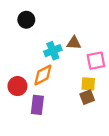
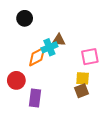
brown triangle: (74, 43) -> (59, 40), moved
orange diamond: (43, 75) -> (37, 57), moved

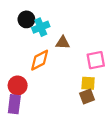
cyan cross: (49, 47) -> (41, 27), moved
purple rectangle: (35, 98) -> (14, 104), moved

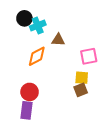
red circle: (18, 85) -> (30, 92), moved
purple rectangle: (14, 104) -> (26, 110), moved

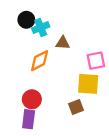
yellow square: (82, 78) -> (88, 84), size x1.5
brown square: (81, 90) -> (76, 107), moved

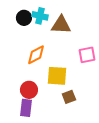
cyan cross: (41, 27) -> (40, 16), moved, turned 35
brown triangle: (63, 43) -> (61, 25), moved, size x1.5
yellow square: (88, 84) -> (57, 76), moved

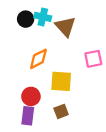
brown triangle: (61, 25) -> (65, 27), turned 45
brown square: (69, 97) -> (61, 111), moved

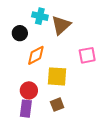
black circle: (26, 19) -> (20, 33), moved
brown triangle: (65, 27) -> (61, 25), turned 30

